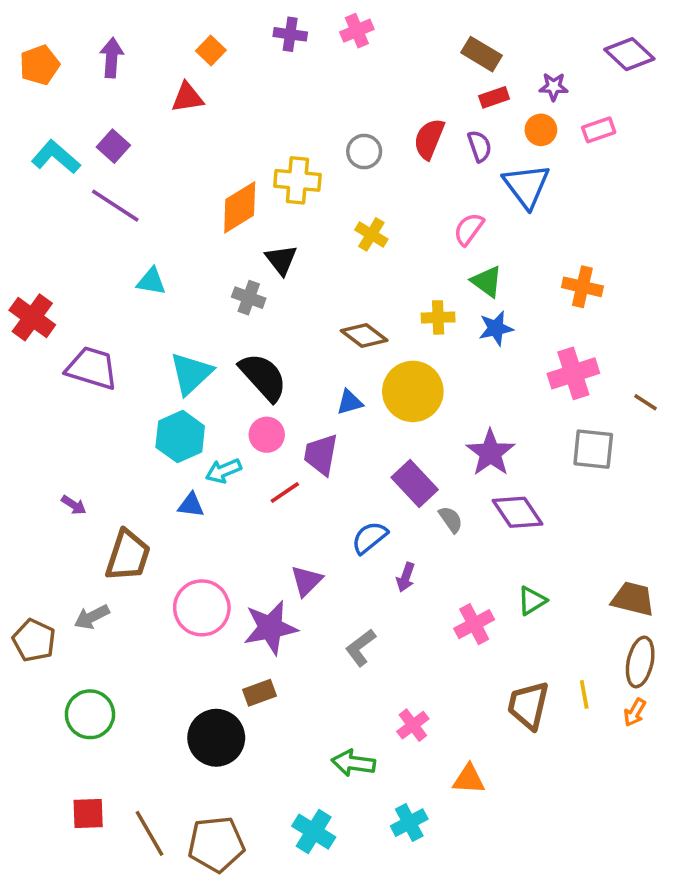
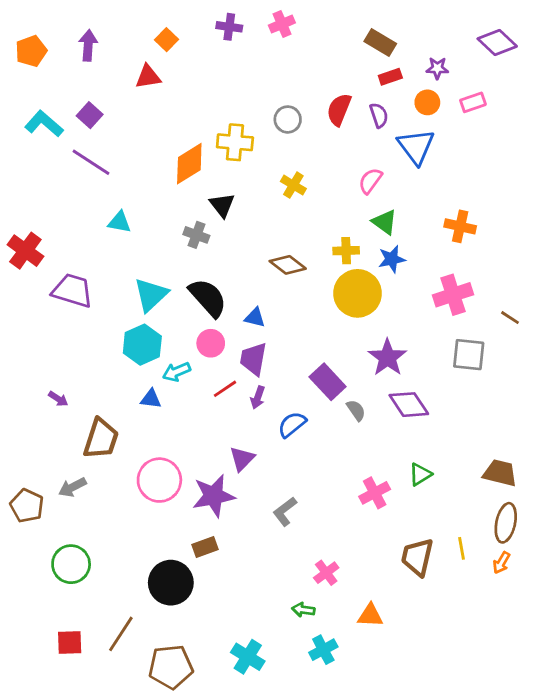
yellow circle: (413, 391) -> (358, 293), moved
blue triangle: (350, 402) -> (255, 318), moved, turned 30
purple arrow: (406, 577) -> (258, 397), moved
green arrow: (353, 763) -> (303, 610), moved, size x0.7
brown line: (150, 833) -> (121, 634), moved, turned 63

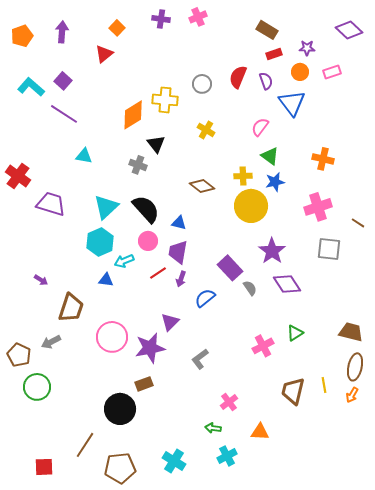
red triangle: (148, 77) -> (104, 54), turned -30
green circle: (71, 564) -> (37, 387), moved
red square: (70, 643) -> (44, 467), moved

